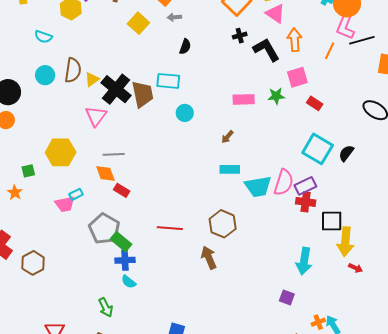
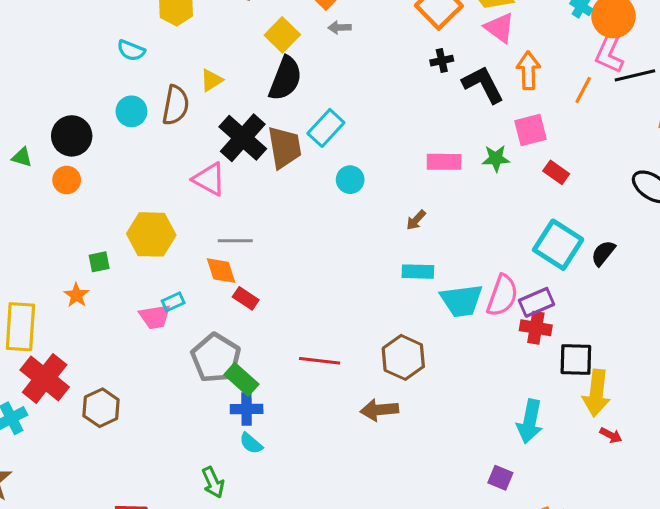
black semicircle: (185, 47) -> (285, 79), moved, size x1.8
yellow triangle: (92, 79) -> (211, 80), moved
cyan rectangle: (168, 81) -> (326, 128), turned -55
pink triangle: (96, 116) -> (209, 179), turned -40
brown arrow: (209, 258) -> (379, 410), turned -75

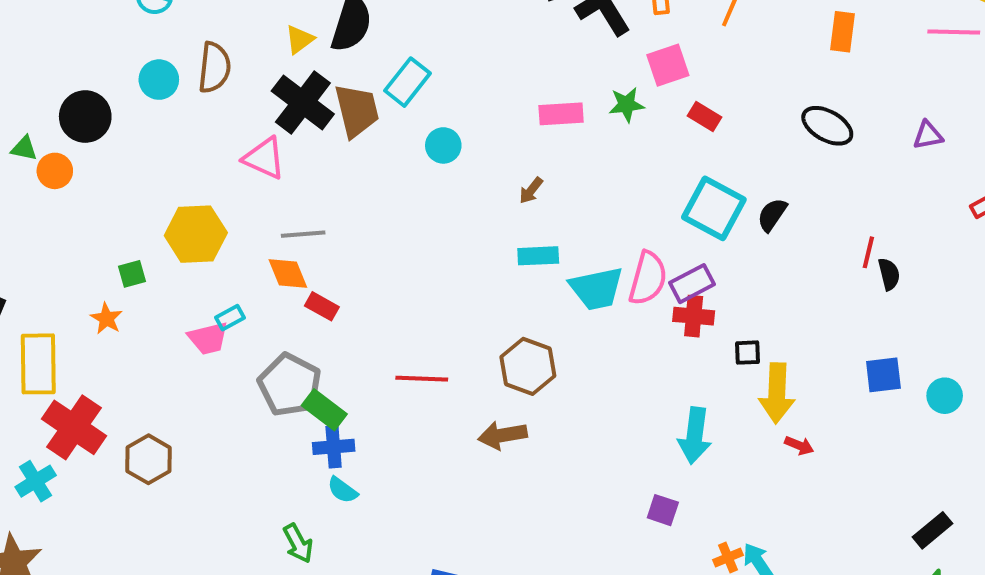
yellow triangle: (211, 80) -> (299, 40), moved
orange circle: (67, 180) -> (55, 171), moved
black square: (576, 360) -> (748, 353), size x0.6

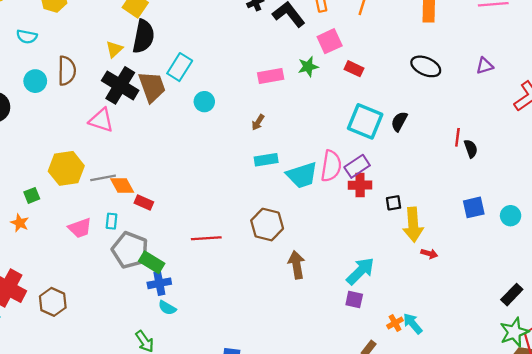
gray line: (303, 234) -> (103, 178), moved
cyan rectangle: (230, 318) -> (111, 221), moved, turned -49
brown arrow: (502, 435) -> (297, 265), moved, turned 96
cyan arrow: (695, 436) -> (360, 271), moved, turned -136

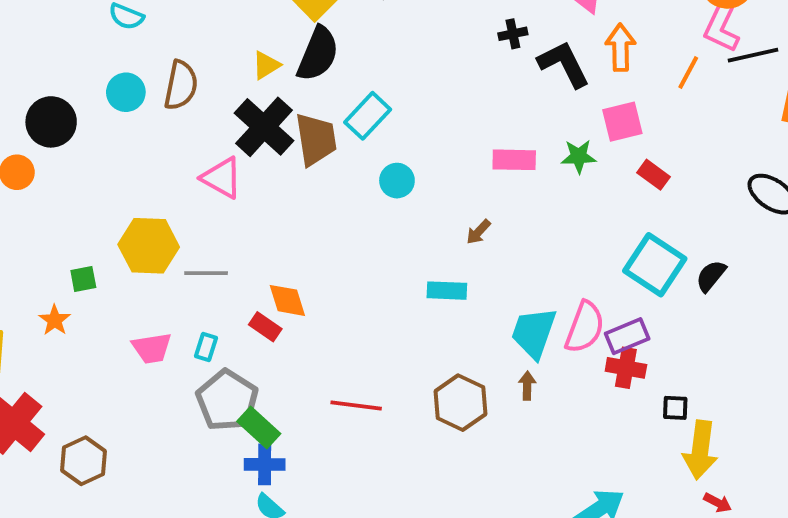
cyan rectangle: (266, 160) -> (447, 291), moved
cyan trapezoid: (302, 175) -> (534, 333), turned 116
orange diamond: (122, 186) -> (287, 300), moved
brown arrow: (297, 265) -> (527, 386), moved, size x0.6

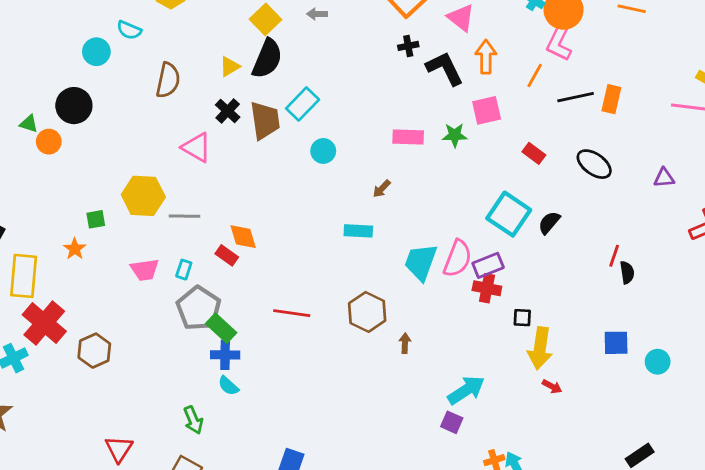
black line: (753, 55) -> (576, 97), moved
cyan circle: (126, 92) -> (96, 52), moved
black cross: (264, 127) -> (228, 111), size x0.6
red rectangle: (654, 175) -> (534, 153), moved
brown arrow: (527, 386) -> (405, 343), moved

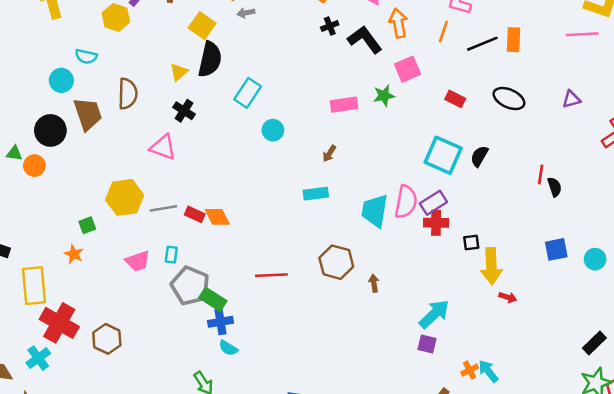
brown trapezoid: (265, 120) -> (88, 114), moved
red rectangle: (227, 255) -> (195, 214), moved

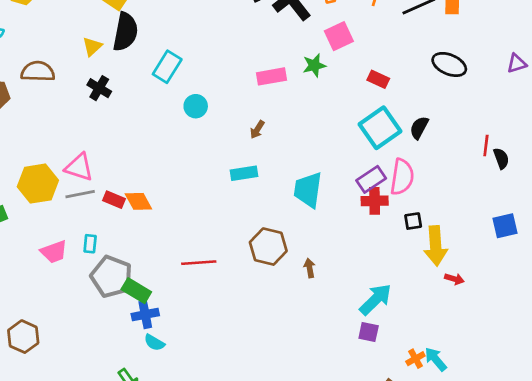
brown semicircle: (128, 94) -> (38, 71), turned -88
red rectangle: (455, 99) -> (378, 79), moved
pink triangle: (163, 147) -> (79, 167), moved
cyan square: (443, 155) -> (380, 128), turned 33
pink semicircle: (406, 202) -> (402, 177), moved

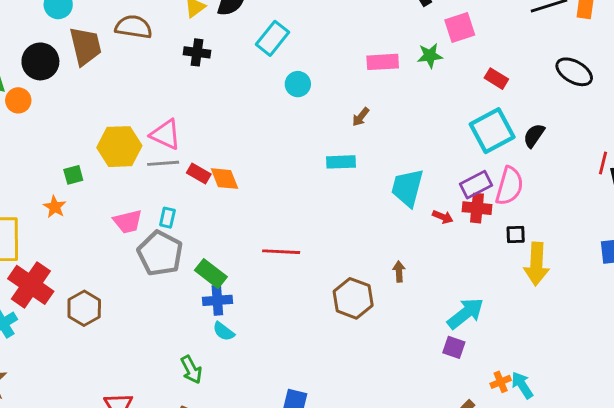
black cross: (99, 88) -> (197, 52), turned -30
brown hexagon: (268, 247) -> (353, 298), moved
gray pentagon: (111, 277) -> (160, 253), moved
red arrow: (454, 279) -> (443, 217), moved

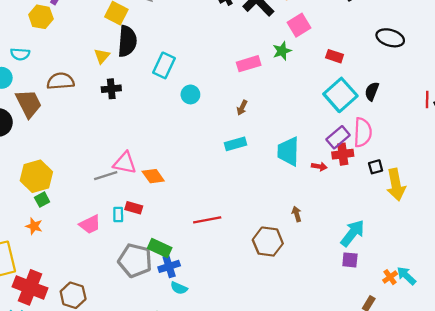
pink triangle: (166, 134) -> (125, 163), moved
yellow hexagon: (119, 147) -> (36, 176), moved
red rectangle: (199, 174) -> (134, 208), moved
gray pentagon: (160, 253) -> (135, 261), moved

